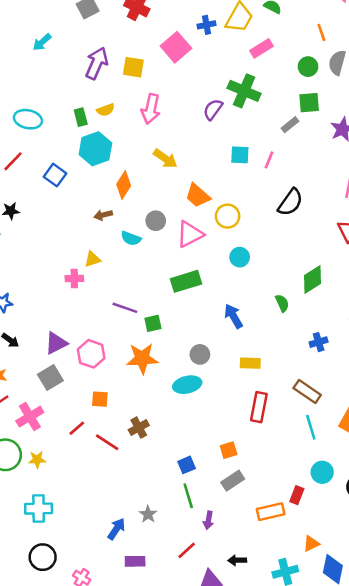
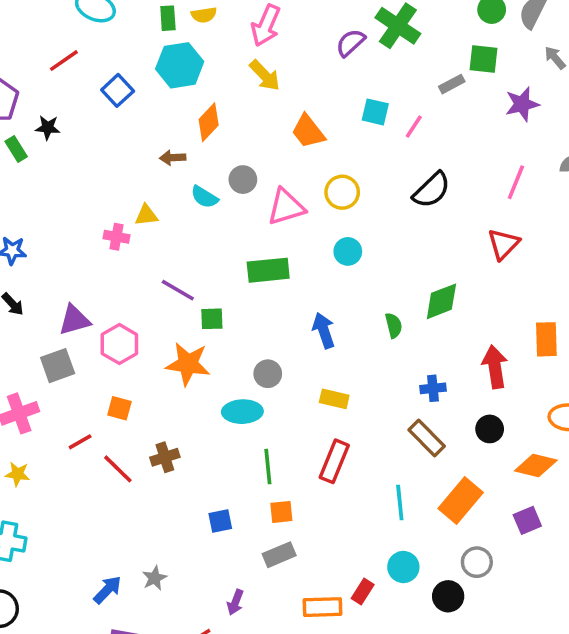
yellow arrow: (165, 159) -> (265, 75), moved
orange trapezoid: (198, 196) -> (308, 131), moved
brown rectangle: (307, 391) -> (427, 438), moved
green line: (188, 496) -> (268, 467), moved

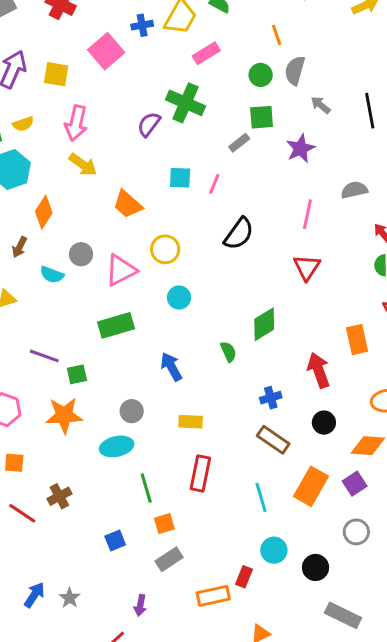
brown arrow: (173, 158) -> (19, 247), turned -50
purple square: (527, 520) -> (355, 484), moved
gray circle: (477, 562) -> (356, 532), moved
blue arrow: (107, 590) -> (34, 595), moved

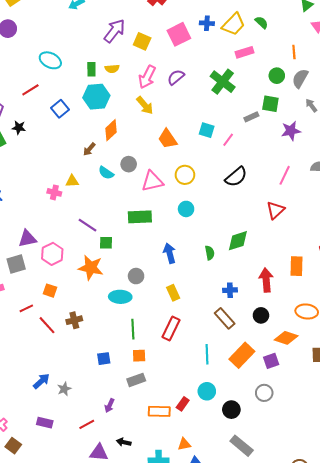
purple semicircle: (149, 124) -> (176, 77), moved
yellow rectangle: (191, 422) -> (173, 293), turned 49

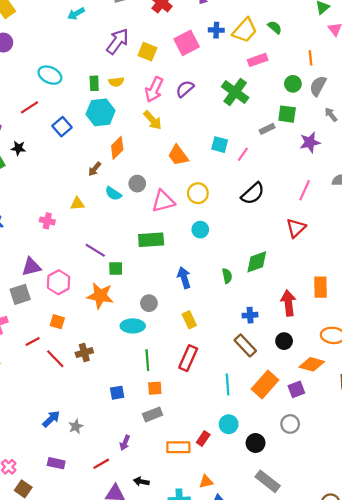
pink cross: (54, 192) -> (47, 221), moved

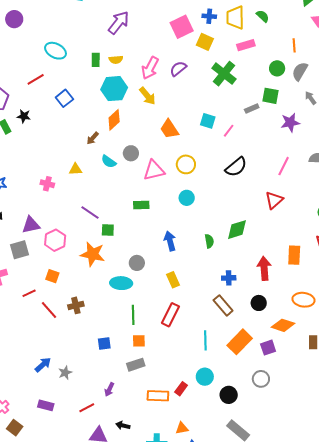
yellow trapezoid: (245, 30) -> (235, 18), turned 135
yellow square: (147, 52) -> (205, 42), moved
cyan hexagon: (101, 112) -> (114, 89), moved
green rectangle: (151, 240) -> (141, 205), size x0.7

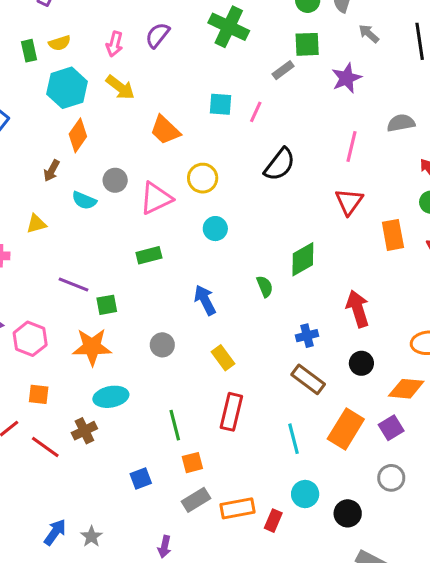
pink arrow: (150, 68) -> (115, 44), size x0.7
orange rectangle: (294, 255) -> (393, 235), moved
cyan ellipse: (121, 283) -> (111, 397), moved
orange rectangle: (158, 396) -> (238, 508), moved

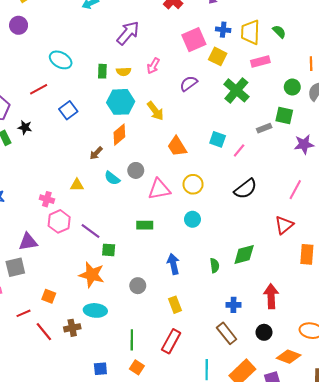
pink arrow: (115, 44) -> (153, 66), moved
pink hexagon: (30, 339) -> (59, 221), moved
orange square: (192, 463) -> (137, 367), turned 32

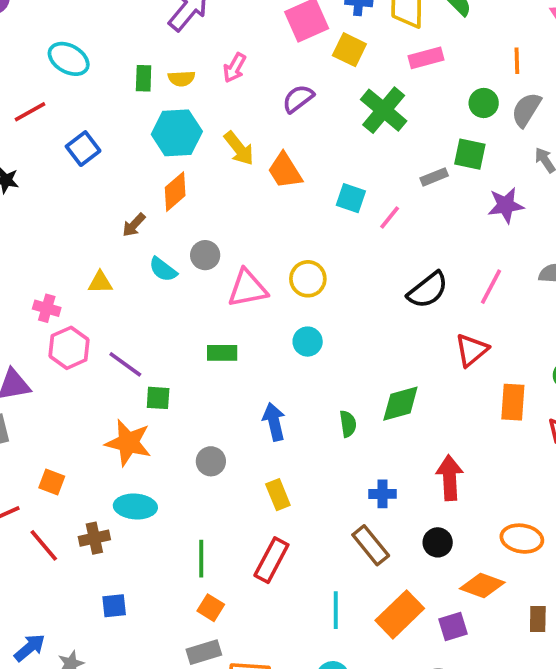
orange trapezoid: (177, 146) -> (285, 171), moved
black semicircle: (245, 189) -> (428, 290), moved
blue square: (100, 369) -> (114, 606), moved

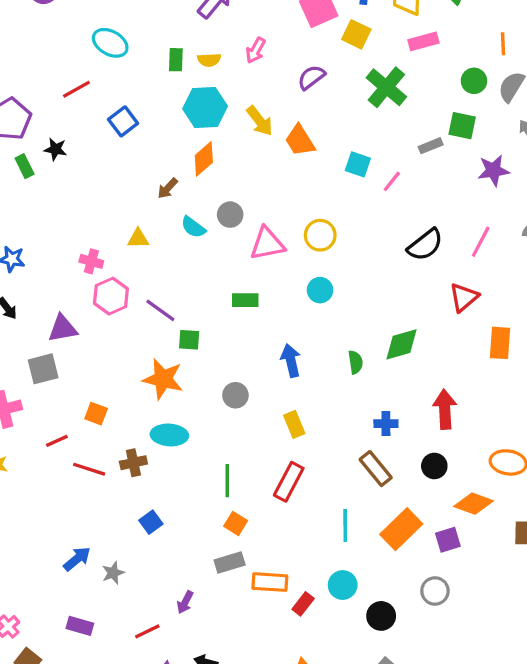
red line: (44, 545) -> (89, 469), turned -32
blue square: (114, 606) -> (151, 522), turned -30

